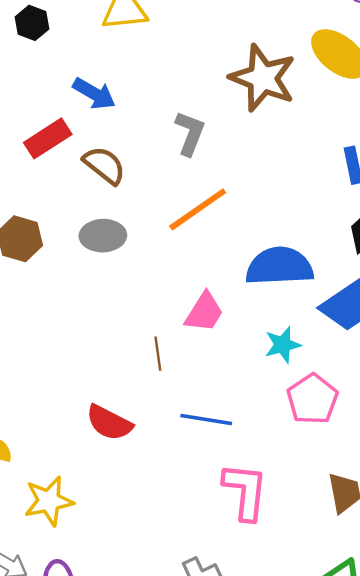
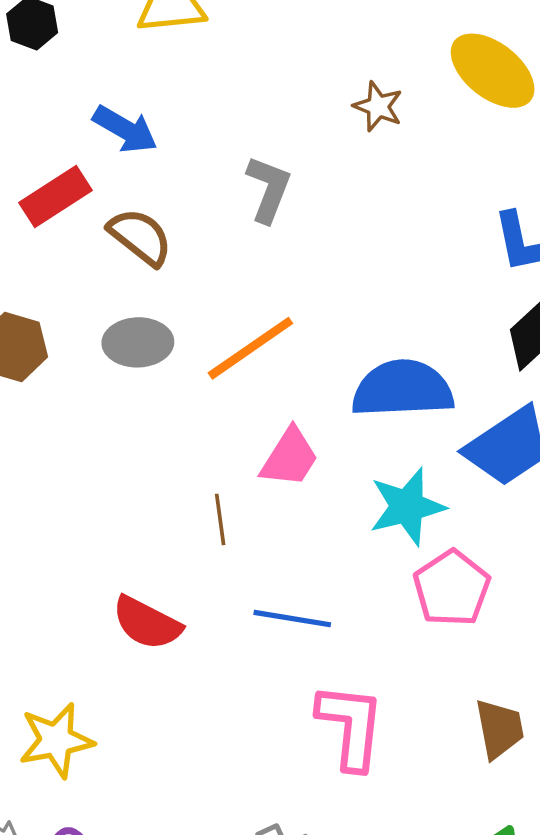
brown star: (263, 78) -> (378, 106), size x0.5
orange line: (198, 209) -> (250, 348), moved
cyan star: (283, 345) -> (407, 507), size x1.4

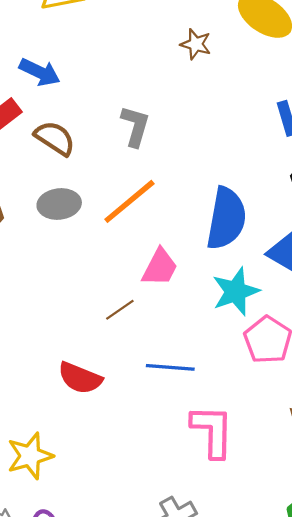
gray L-shape: (269, 189) -> (135, 126), moved
blue semicircle: (403, 389) -> (226, 218), turned 108
brown line: (220, 519) -> (120, 310), turned 68

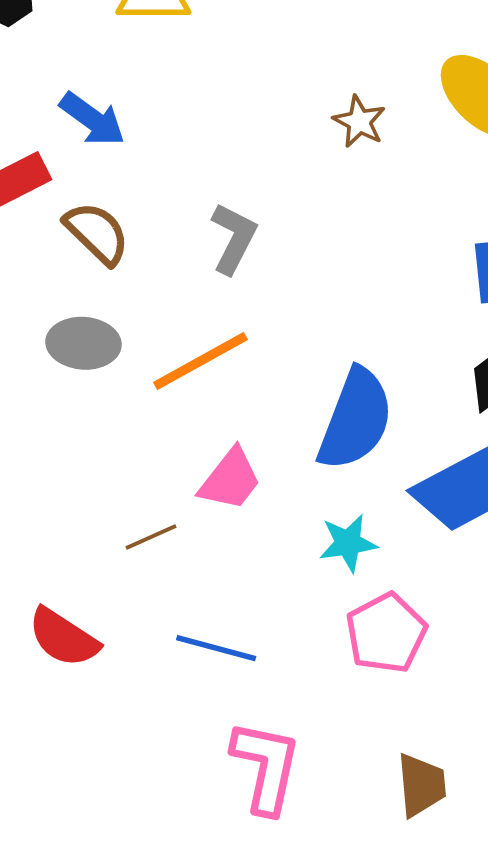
cyan star: (236, 291) -> (348, 543), size x0.7

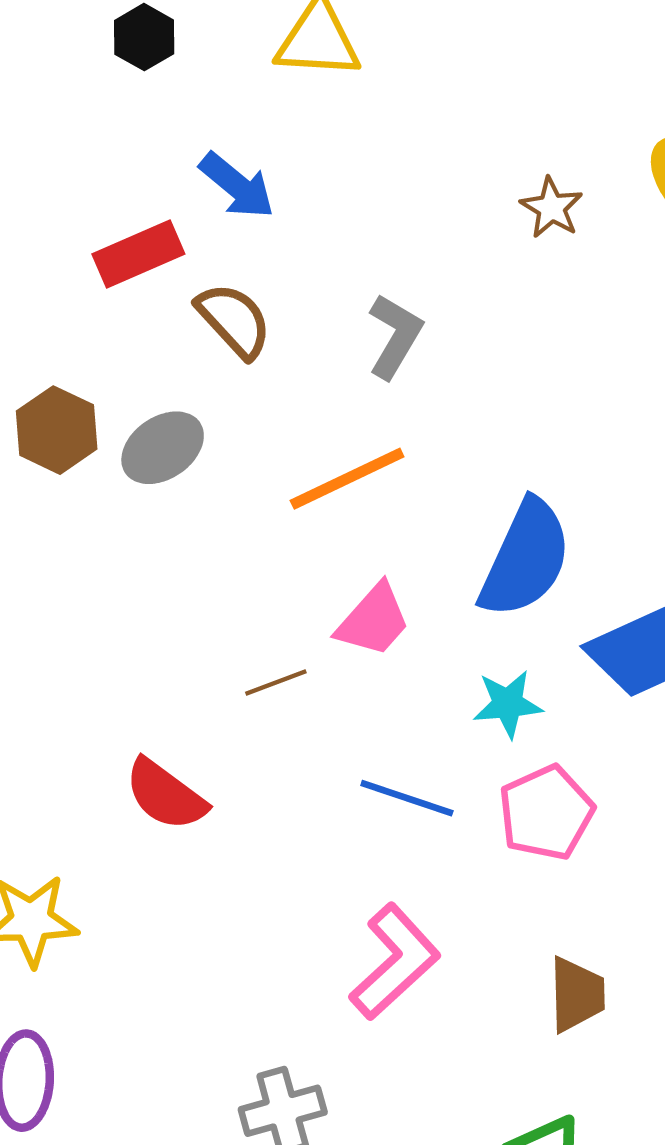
gray ellipse: (83, 343) -> (163, 448), moved, turned -42
blue line: (216, 648) -> (407, 798), moved
pink L-shape: (266, 767) -> (395, 962), turned 32

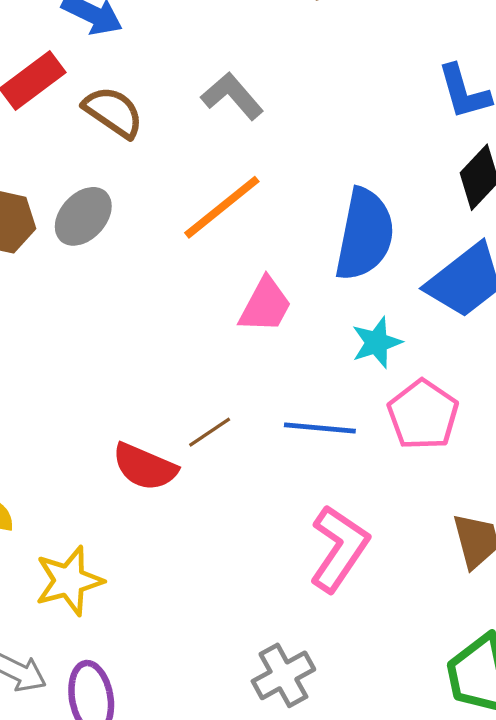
gray L-shape: (395, 336) -> (232, 96), turned -58
brown line: (276, 682) -> (210, 432), moved

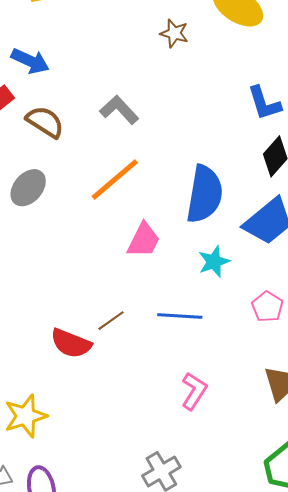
pink pentagon: (423, 415) -> (267, 307), moved, size x0.7
pink L-shape: (339, 548) -> (194, 391), size x0.7

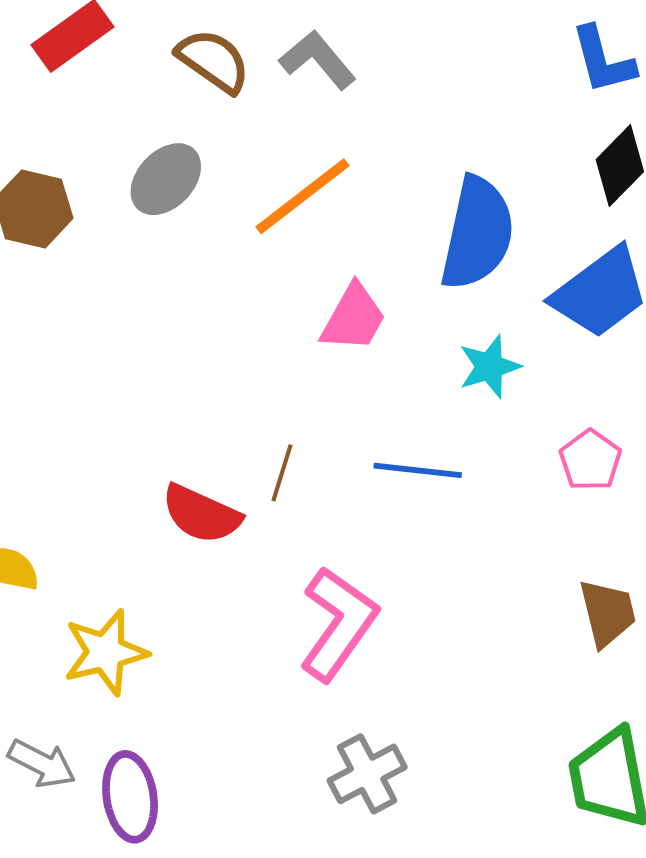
brown semicircle: (45, 122) -> (213, 61), moved
gray ellipse: (28, 188) -> (166, 179), moved
brown line: (111, 321) -> (282, 473), turned -40
pink L-shape: (194, 391) -> (338, 624), moved, size x1.5

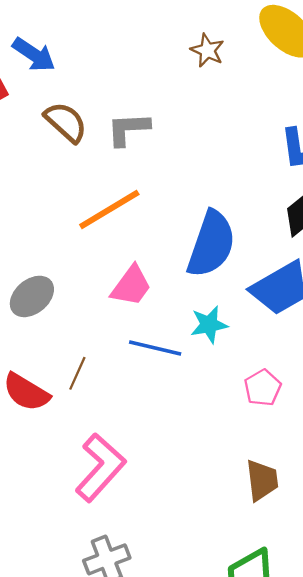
gray L-shape: (318, 60) -> (128, 129), turned -60
gray ellipse: (166, 179) -> (32, 296), moved
blue line: (418, 470) -> (155, 348), moved

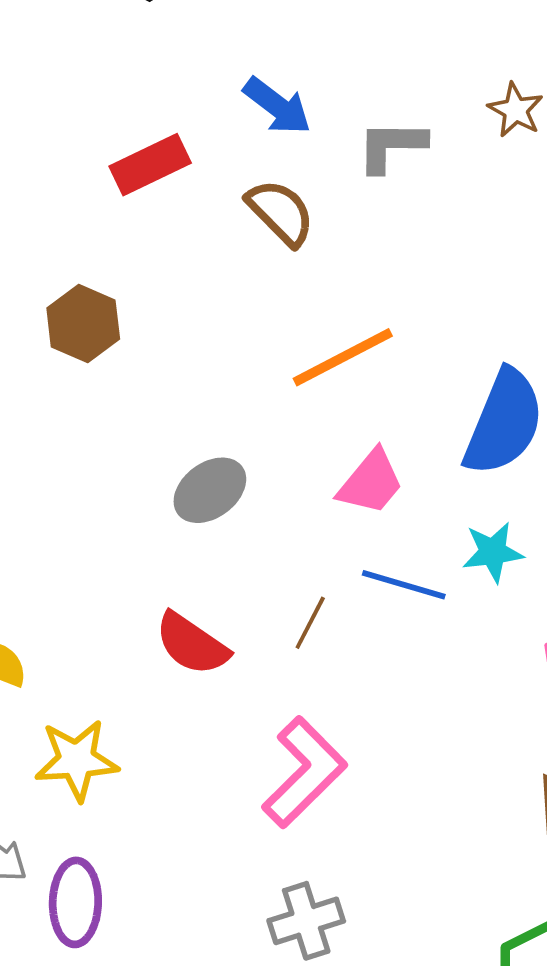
blue arrow: (34, 55) -> (277, 106), moved
gray L-shape: (128, 129) -> (391, 146), moved
brown line: (77, 373) -> (310, 623), moved

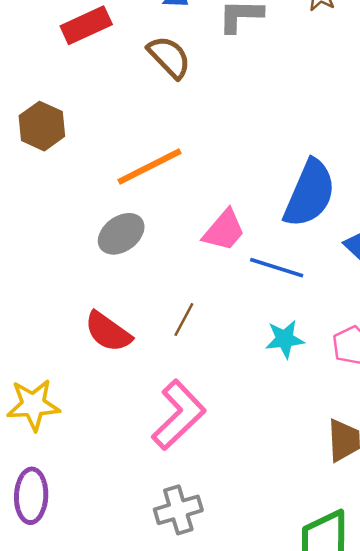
orange line: (343, 357) -> (149, 166), moved
cyan star: (493, 552) -> (285, 339), moved
blue line: (404, 585) -> (277, 268), moved

